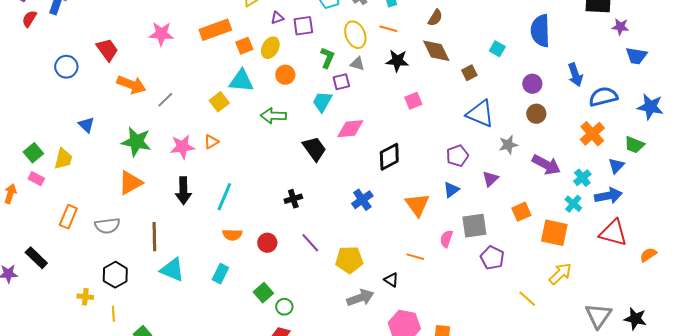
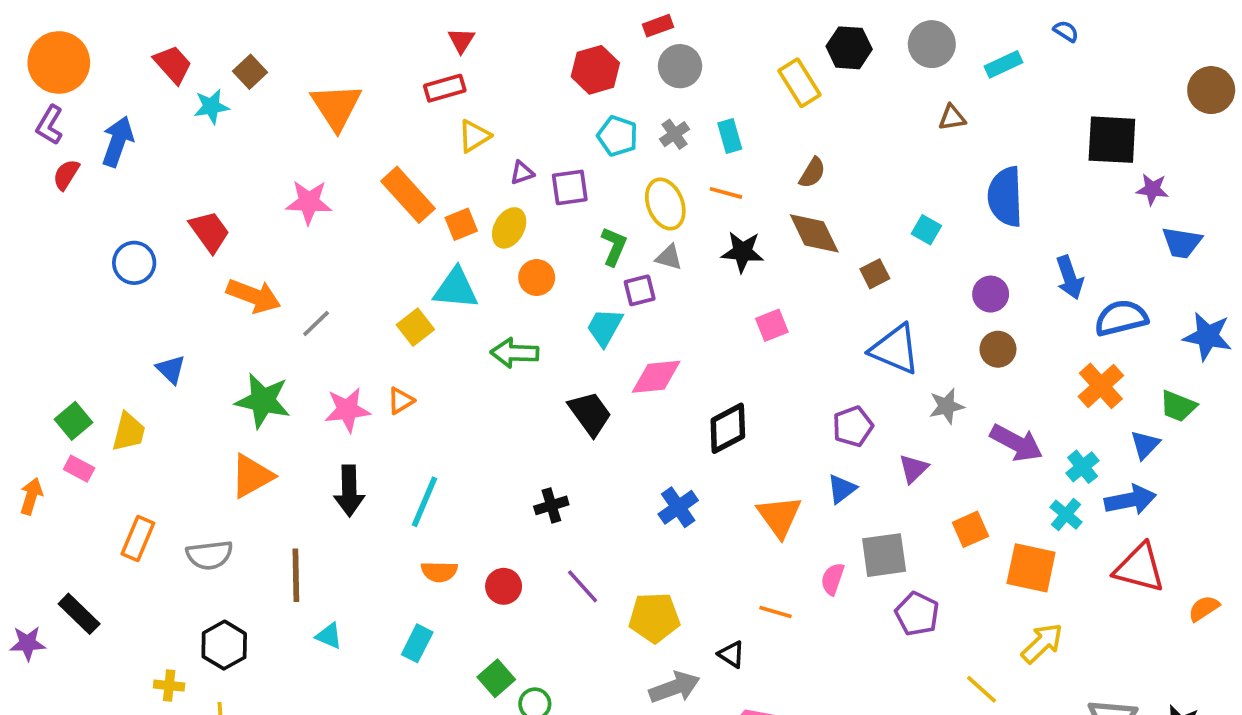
orange rectangle: (215, 30) -> (408, 195), turned 68
cyan triangle: (172, 270) -> (329, 636), size x0.6

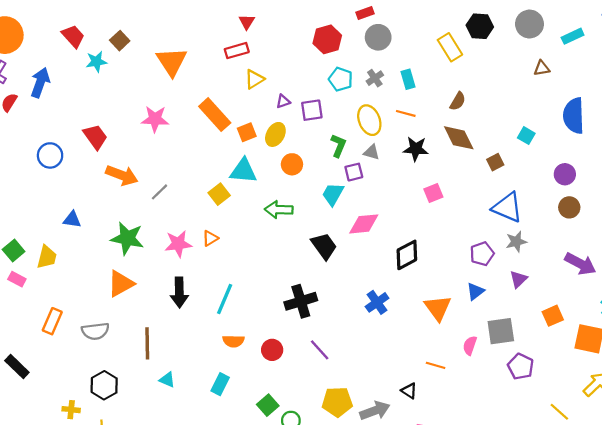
blue triangle: (171, 369) -> (72, 220), turned -36
gray star: (947, 406) -> (516, 242), moved
black cross: (551, 505) -> (301, 301), size x1.6
yellow pentagon: (654, 618) -> (337, 402), moved

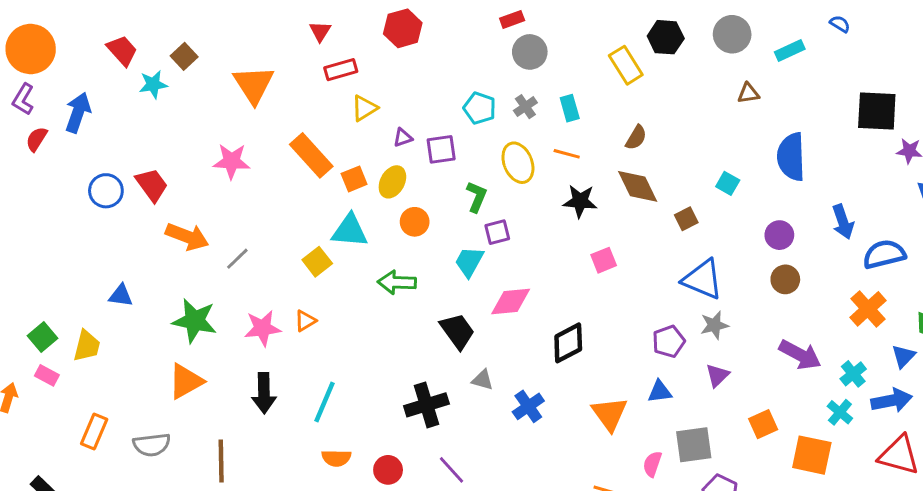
red triangle: (247, 22) -> (320, 31), moved
red hexagon: (327, 39) -> (403, 28), moved
gray triangle: (372, 152) -> (483, 380), moved
blue circle: (50, 155) -> (106, 191), moved
blue triangle: (475, 291) -> (660, 392), turned 30

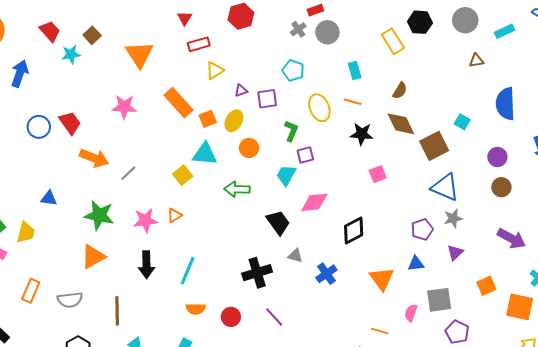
gray cross: (525, 107) -> (298, 29), moved
brown square: (686, 219) -> (434, 146), size x1.8

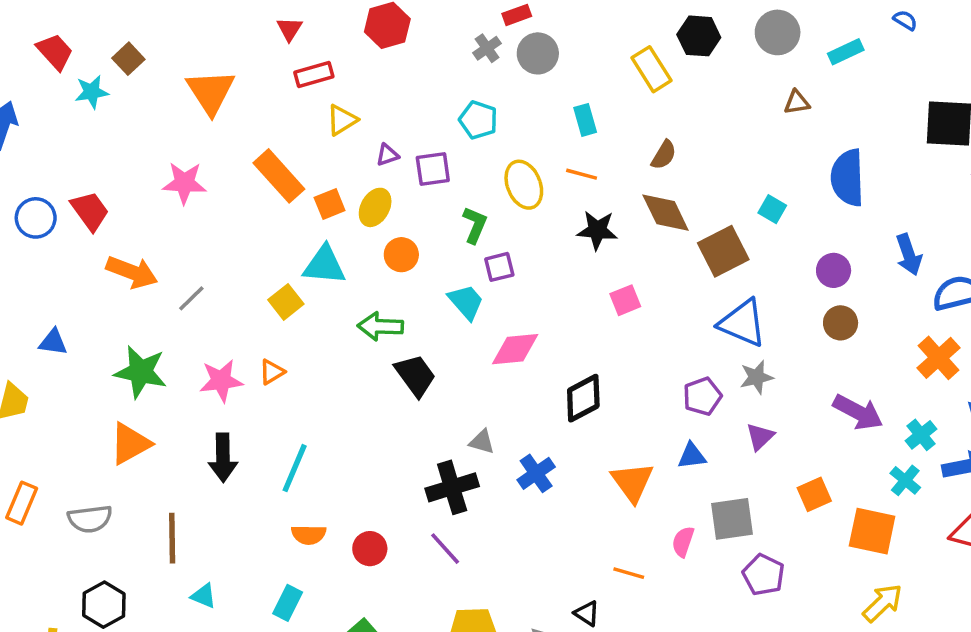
cyan trapezoid: (286, 175) -> (466, 302), turned 110
black trapezoid: (278, 222) -> (415, 375), moved
black cross: (257, 273) -> (452, 487), moved

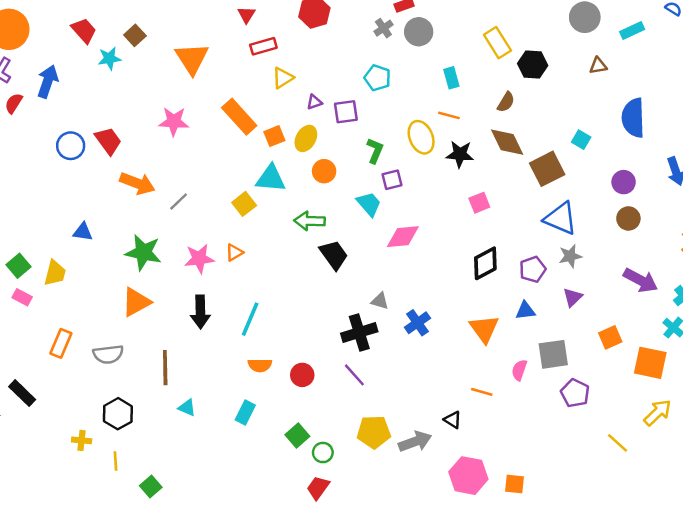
black hexagon: (699, 36) -> (533, 64), moved
yellow ellipse: (524, 185) -> (421, 137), moved
black diamond: (583, 398) -> (485, 263), moved

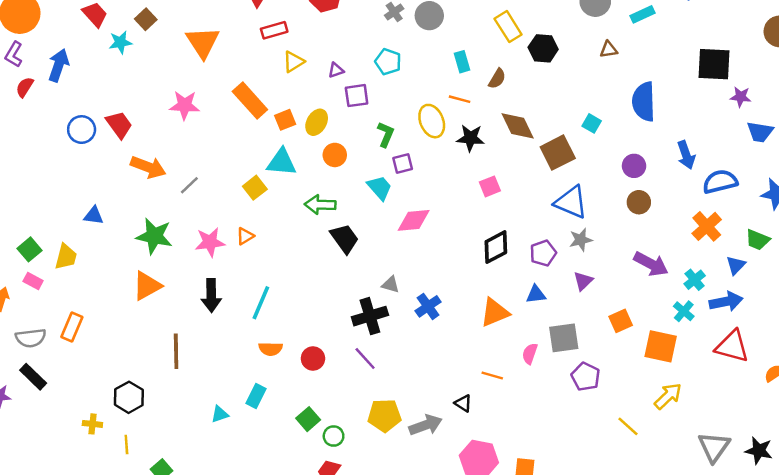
purple triangle: (314, 102) -> (336, 70), moved
brown semicircle: (506, 102) -> (497, 79), moved
orange triangle: (484, 329) -> (495, 312), turned 44
gray semicircle: (108, 354) -> (31, 338), moved
cyan triangle: (187, 408) -> (220, 414), moved, turned -42

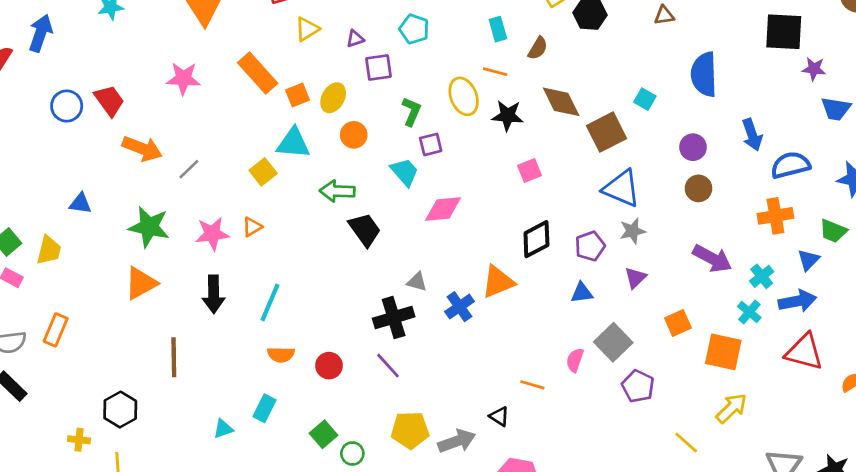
orange cross: (707, 226) -> (775, 216), turned 32
orange triangle: (495, 312) -> (498, 282), moved
gray square: (564, 338) -> (613, 342), turned -36

